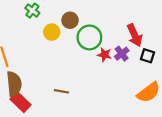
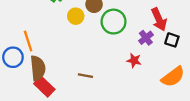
red star: (104, 55) -> (134, 60), moved

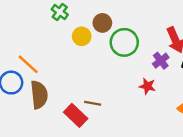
orange line: (28, 41) -> (28, 64), turned -30
red rectangle: (44, 86) -> (76, 115), moved

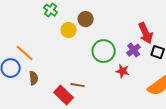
green circle: (124, 42) -> (104, 51), moved
brown semicircle: (39, 95) -> (34, 78), size x0.6

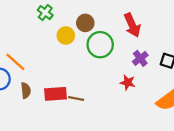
red arrow: (146, 33) -> (132, 25), moved
green circle: (104, 51) -> (100, 45), moved
red rectangle: (64, 95) -> (55, 94), moved, turned -48

